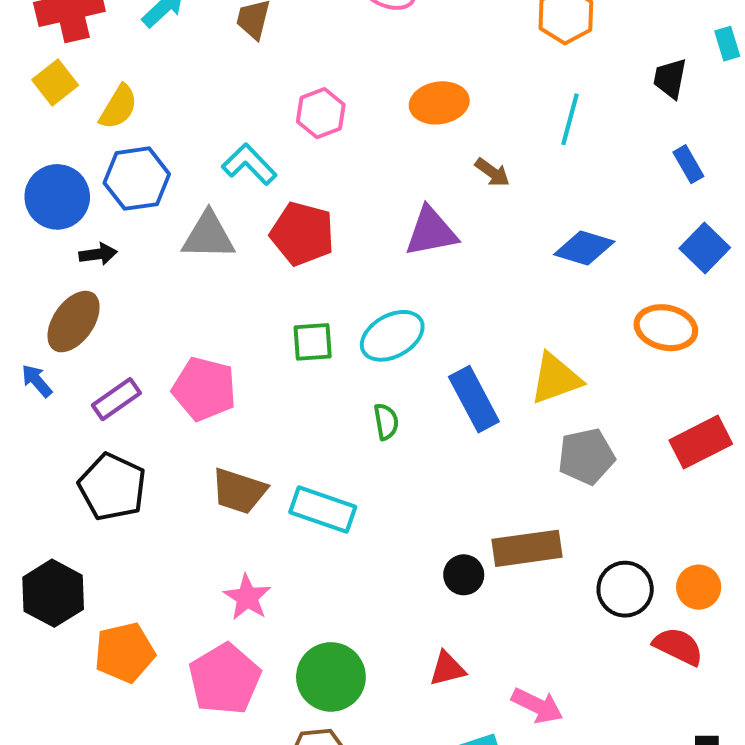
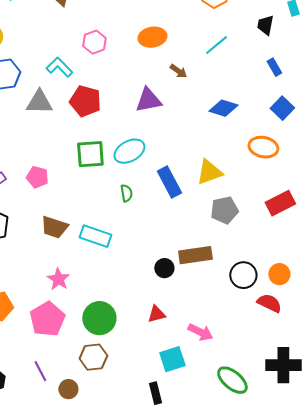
cyan line: (570, 119) -> (216, 45), turned 35
green square: (313, 342) -> (90, 154), size x1.4
pink pentagon: (204, 389) -> (37, 177), size x0.7

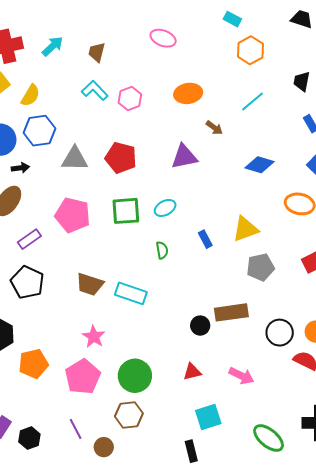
cyan L-shape: (59, 67) -> (95, 90), moved
cyan ellipse: (129, 151) -> (165, 208), size x0.7
pink pentagon: (37, 177) -> (73, 215), moved, size x1.6
blue rectangle: (169, 182) -> (205, 239), size x0.6
pink arrow: (200, 332) -> (241, 376), moved

